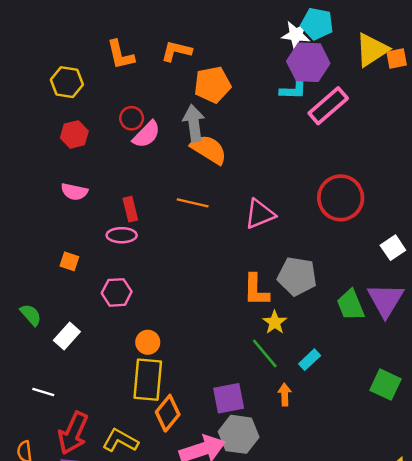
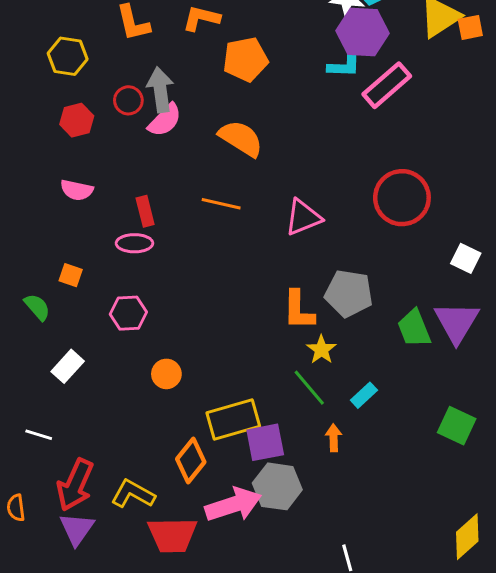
red circle: (132, 118) -> (128, 100), moved
gray arrow: (194, 123) -> (160, 90), moved
white square: (393, 248) -> (466, 258), turned -30
green semicircle: (31, 315) -> (37, 307), moved
yellow rectangle: (148, 380) -> (233, 420), moved, turned 69

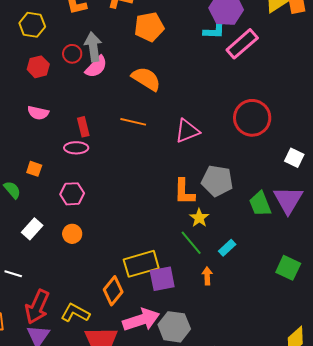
orange circle: (166, 374) -> (72, 234), moved
gray hexagon: (277, 486) -> (174, 327), moved

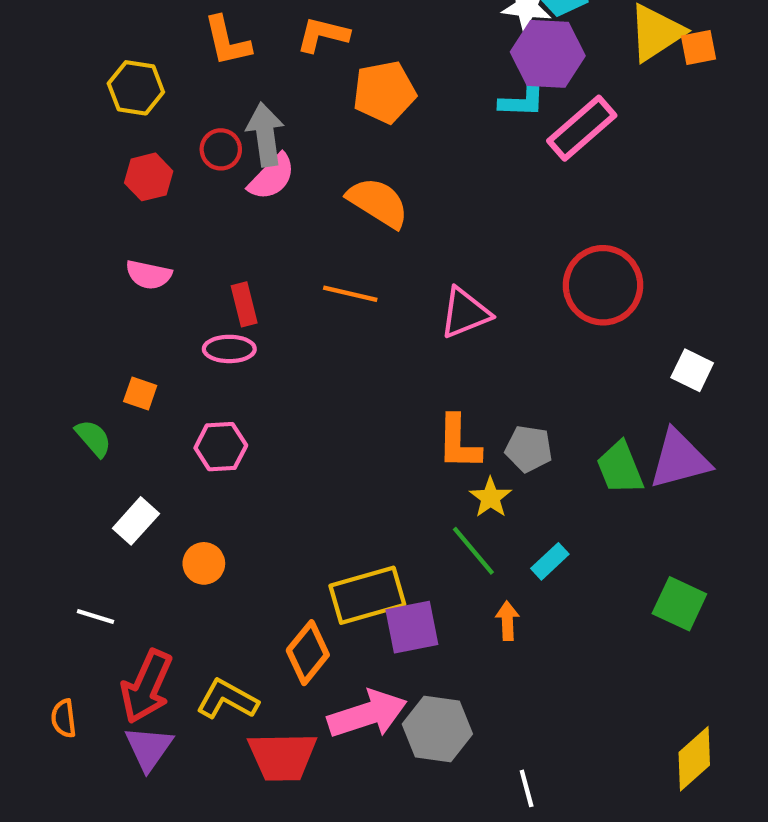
gray pentagon: (217, 181) -> (529, 449), moved, size x0.7
purple triangle: (288, 200) -> (679, 459), turned 44
orange circle: (72, 234) -> (204, 563), moved

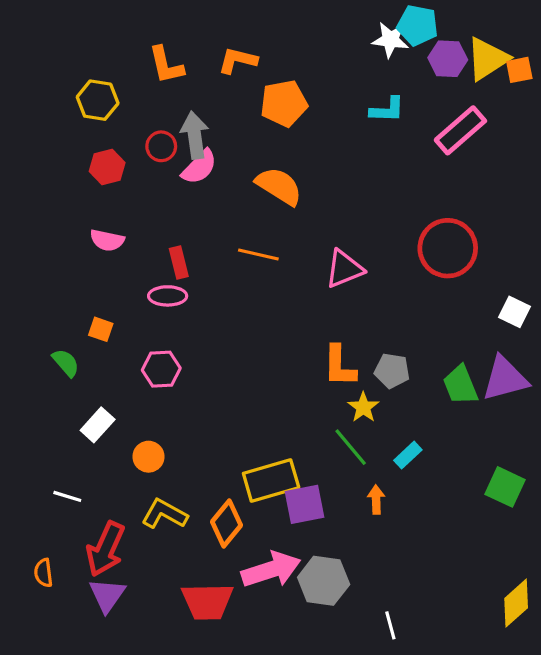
purple hexagon: (548, 54) -> (448, 59), moved, size x0.7
pink rectangle: (582, 128) -> (460, 130), moved
yellow L-shape: (227, 699) -> (164, 514), moved

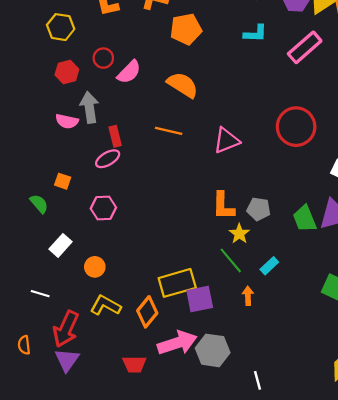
gray arrow: (195, 135) -> (89, 107), moved
pink ellipse: (168, 296) -> (108, 159), turned -30
red trapezoid: (207, 601) -> (134, 364), size x0.7

